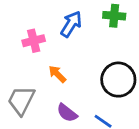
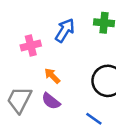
purple semicircle: (67, 113) -> (51, 101), moved

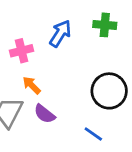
orange arrow: (52, 76) -> (32, 85), moved

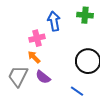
blue arrow: (60, 34) -> (54, 21), turned -42
pink cross: (22, 51) -> (37, 38), moved

